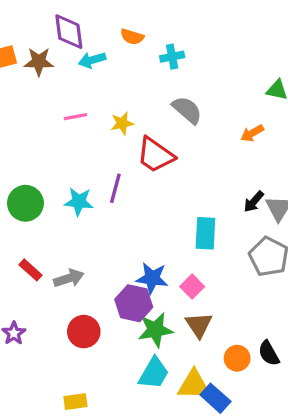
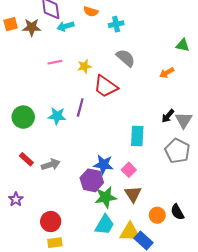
red circle: (84, 332) -> (51, 222), moved

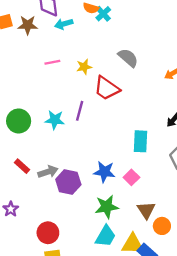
cyan cross: (116, 24) -> (103, 14), moved, turned -32
purple hexagon: (92, 180) -> (68, 182), moved
brown triangle: (133, 194) -> (146, 210), moved

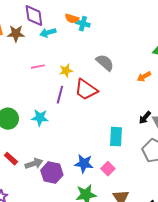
cyan cross: (103, 14) -> (83, 24), turned -32
purple line: (80, 111) -> (60, 95), moved

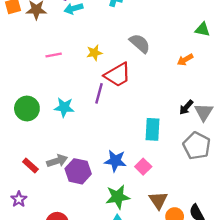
pink line: (38, 67) -> (54, 55), moved
red trapezoid: (86, 90) -> (118, 75), turned -65
purple line: (60, 95) -> (99, 93), moved
red rectangle: (11, 159) -> (30, 165), moved

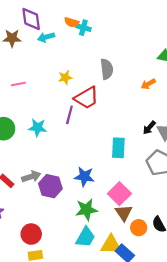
gray semicircle: (140, 43) -> (107, 69), turned 42
pink line: (54, 55) -> (18, 84), moved
pink square: (143, 167) -> (119, 194), moved, size x1.5

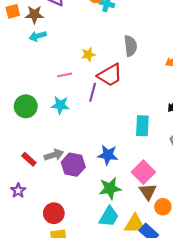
cyan arrow: (46, 37) -> (38, 36), moved
pink line: (18, 84) -> (65, 75), moved

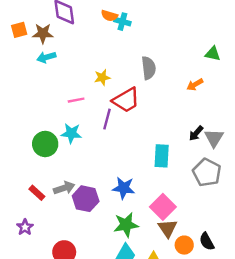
green circle: (26, 106) -> (45, 144), moved

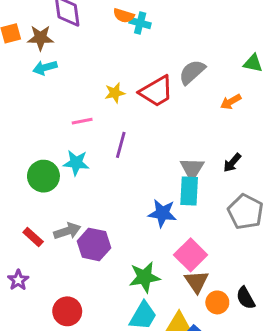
gray semicircle: (149, 68) -> (192, 72), moved, turned -125
red trapezoid: (126, 100) -> (156, 91), moved
gray triangle: (214, 138) -> (192, 169), moved
blue star: (124, 188) -> (162, 213), moved

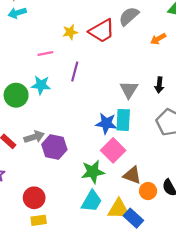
black arrow: (232, 163) -> (159, 85), turned -35
cyan rectangle: (189, 191) -> (123, 120), moved
pink square: (191, 255) -> (113, 150), moved
brown triangle: (197, 282) -> (132, 175), turned -36

